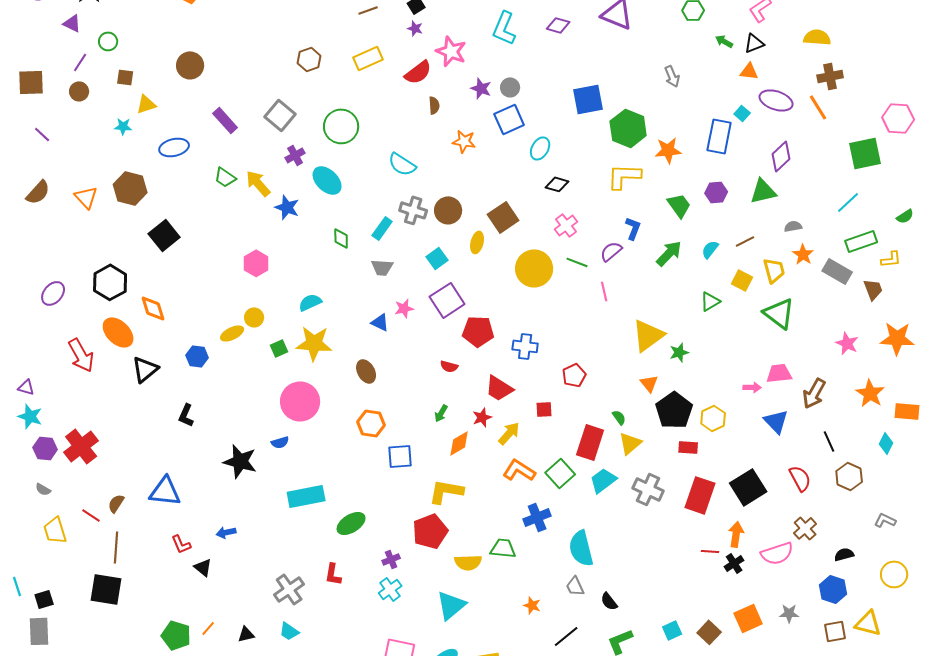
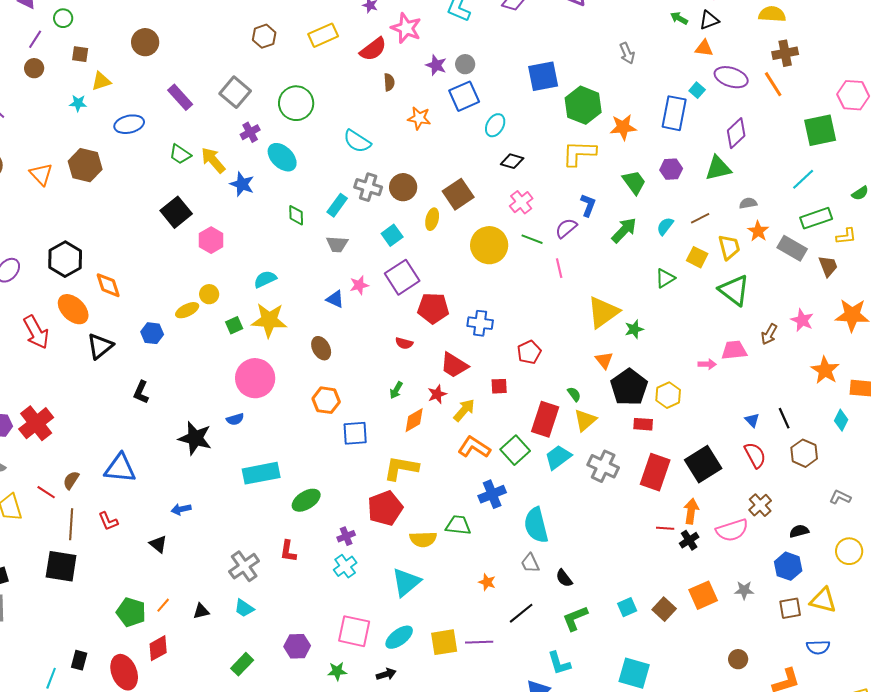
black square: (164, 235) -> (176, 212), moved
brown arrow: (814, 393) -> (769, 334), moved, size x0.7
blue triangle: (776, 421) -> (752, 420), moved, size x0.6
red L-shape: (181, 544) -> (108, 521), moved

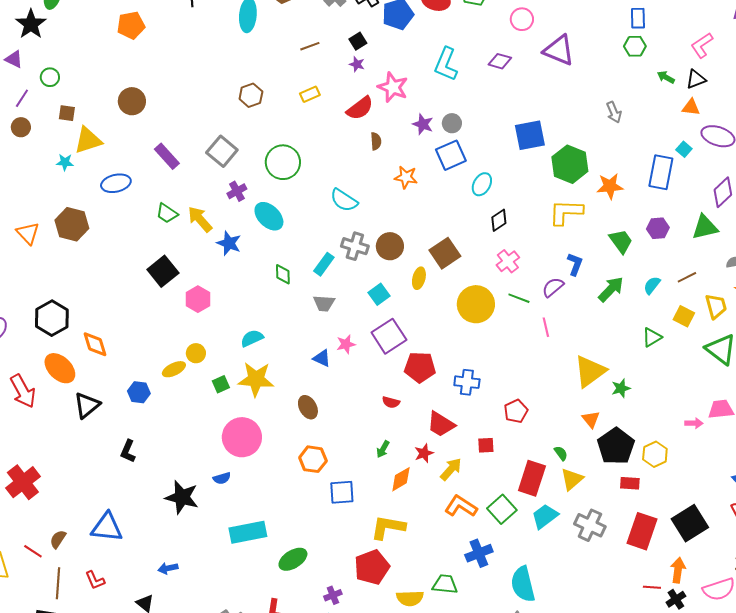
yellow rectangle: (323, 35) -> (310, 94), size x0.7
yellow triangle: (101, 81) -> (88, 140), size x1.4
black diamond: (512, 161) -> (499, 220), turned -50

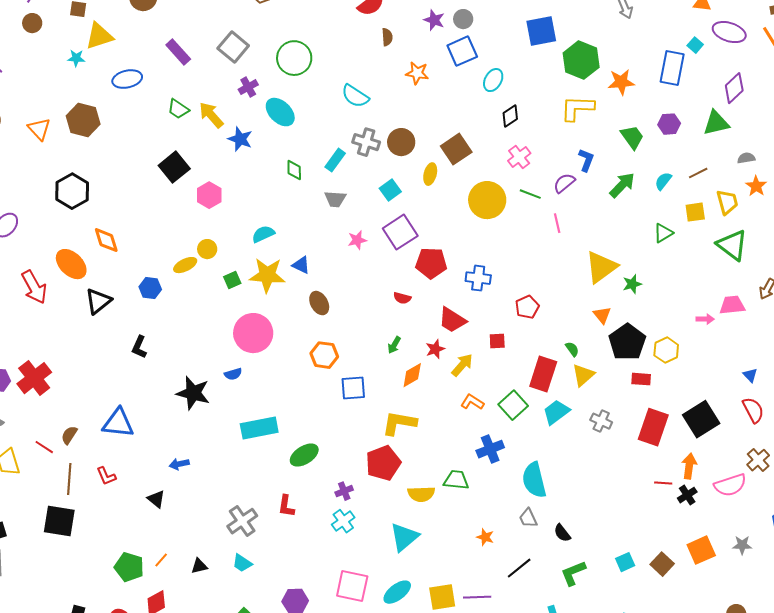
yellow square: (684, 316) -> (695, 212), turned -35
black hexagon: (52, 318) -> (72, 191), moved
blue triangle: (322, 358) -> (301, 265), moved
orange L-shape: (461, 506) -> (472, 402), size x0.7
gray cross: (590, 525) -> (601, 421), size x0.7

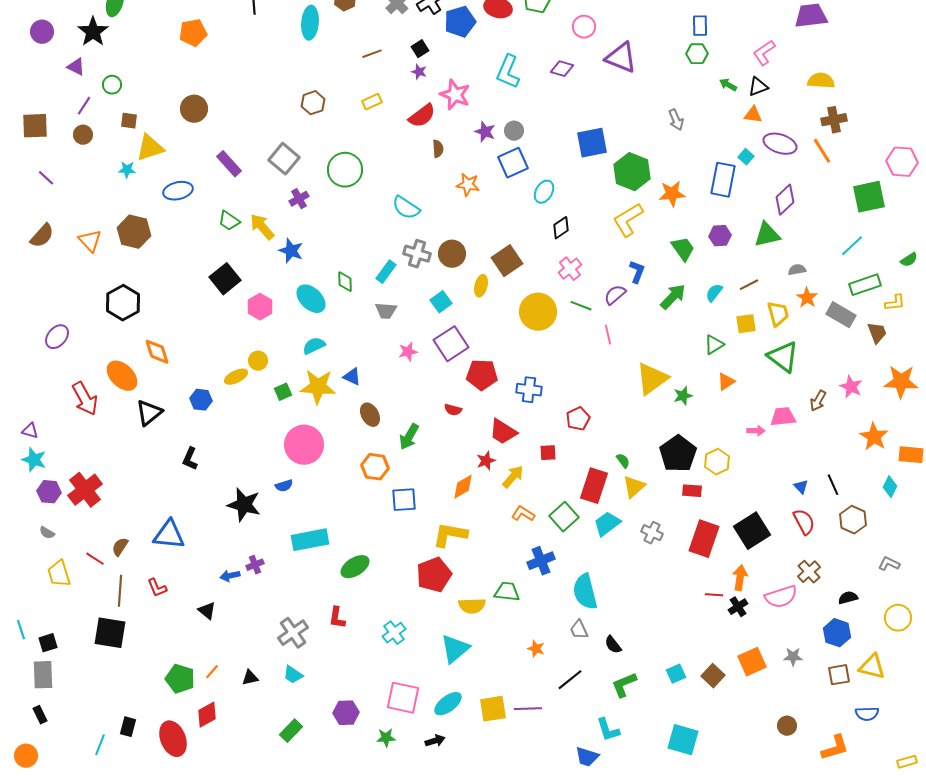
yellow L-shape: (577, 108) -> (628, 220), turned -33
cyan ellipse: (280, 112) -> (311, 299), moved
orange triangle: (602, 315) -> (726, 382), moved, turned 36
green arrow: (394, 345) -> (409, 437), moved, size x1.5
purple cross: (344, 491) -> (255, 565), moved

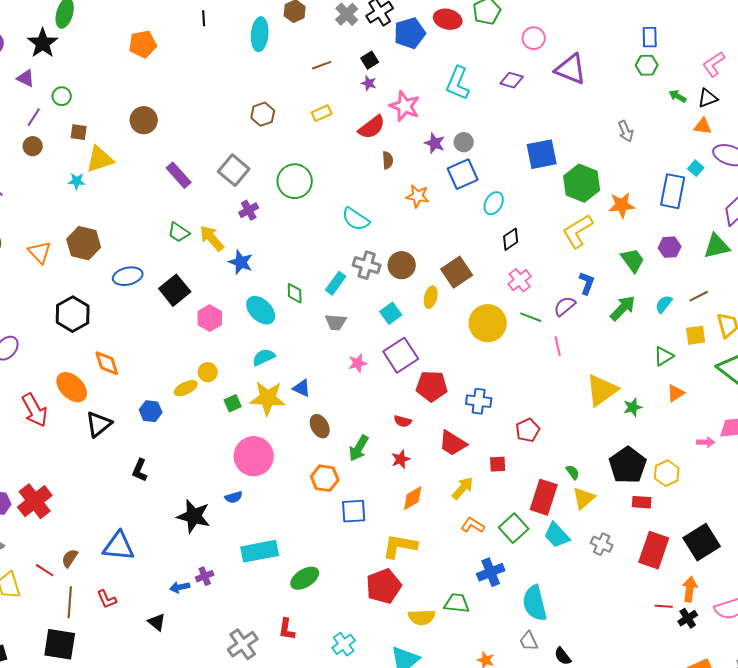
blue ellipse: (178, 191) -> (128, 276), moved
red star: (486, 461) -> (401, 459), moved
cyan trapezoid: (607, 524) -> (557, 535), turned -96

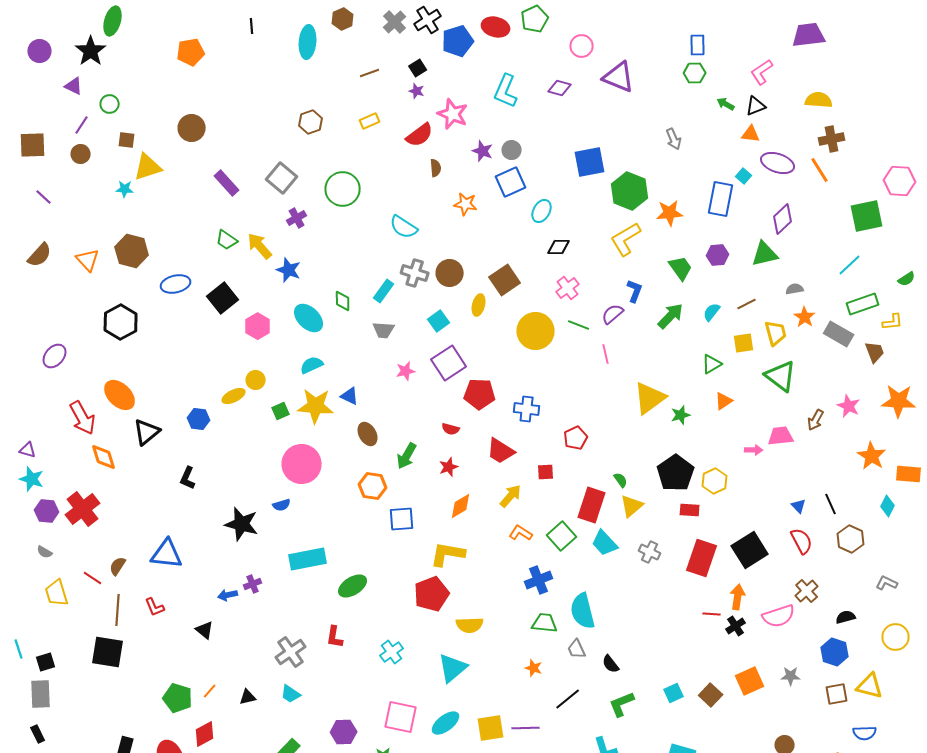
black diamond: (511, 239) -> (559, 247), turned 35
orange diamond: (107, 363) -> (104, 457), moved
green trapezoid: (457, 603) -> (545, 623), moved

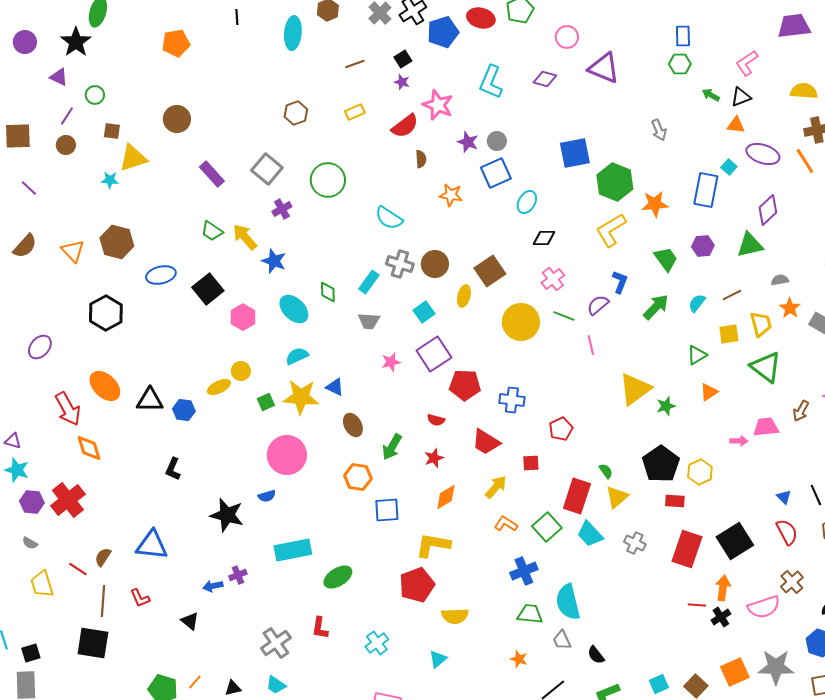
black triangle: (147, 432) -> (150, 400), moved, turned 40
cyan triangle: (453, 668) -> (438, 659), size x0.6
gray star: (791, 676) -> (776, 667), size x1.8

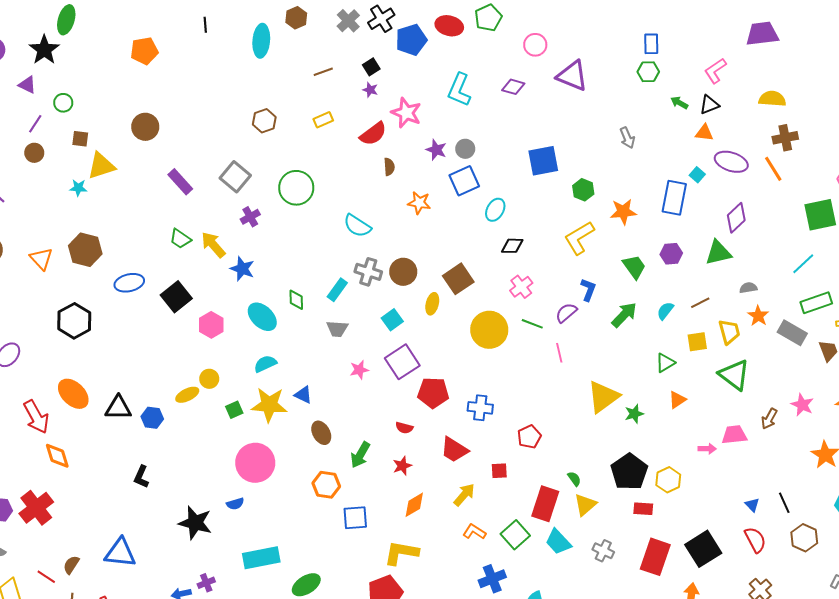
green hexagon: (615, 182) -> (583, 190), size x0.6

